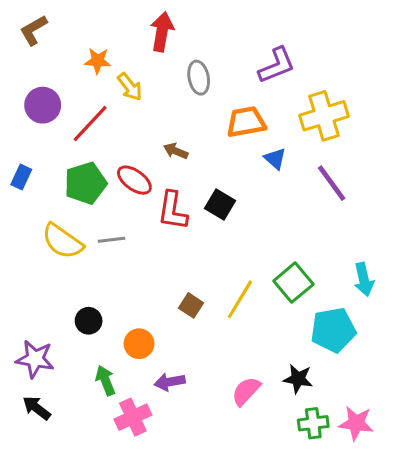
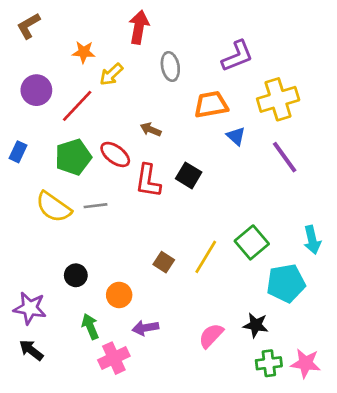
yellow arrow: (130, 87) -> (111, 74), turned 85

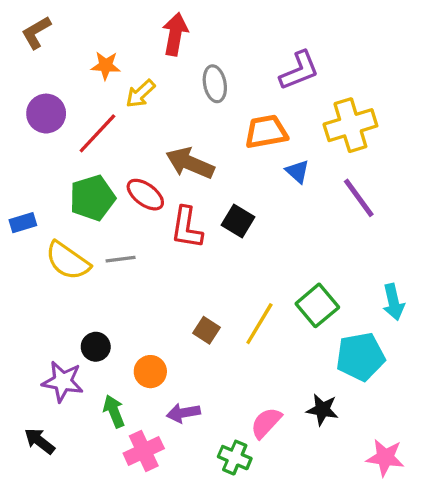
brown arrow: (151, 130) -> (190, 163), size x1.8
blue rectangle: (18, 152) -> (23, 223), moved, turned 48
purple star: (30, 308) -> (63, 381), moved
green cross: (269, 363) -> (235, 458), moved, turned 30

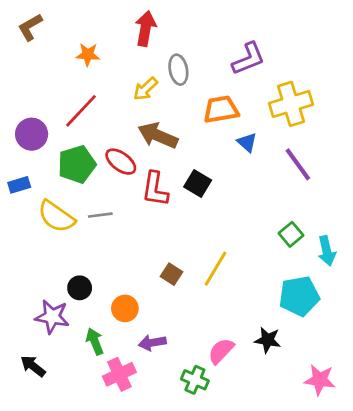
yellow arrow: (140, 94) -> (145, 89), moved
purple circle: (46, 114) -> (32, 134), moved
green square: (317, 305) -> (291, 234), moved, size x0.7

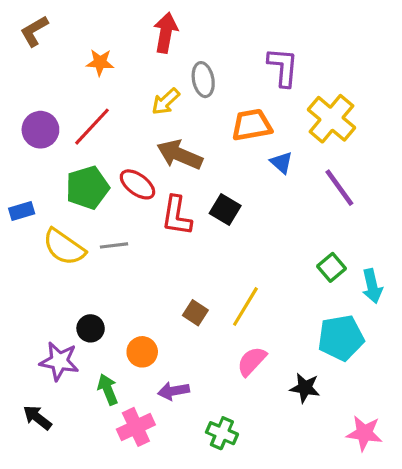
purple L-shape: (248, 59) -> (283, 67), turned -63
yellow cross: (291, 104) -> (331, 119), turned -33
purple circle: (32, 134) -> (40, 130), moved
pink semicircle: (221, 351) -> (252, 361), moved

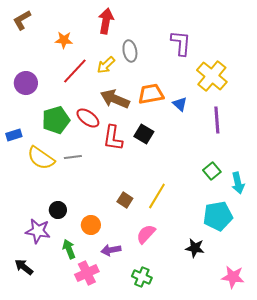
orange trapezoid: (252, 125) -> (151, 94), moved
red line: (92, 127) -> (75, 71), moved
purple line: (339, 188) -> (217, 120), turned 32
pink semicircle: (252, 361) -> (146, 234), moved

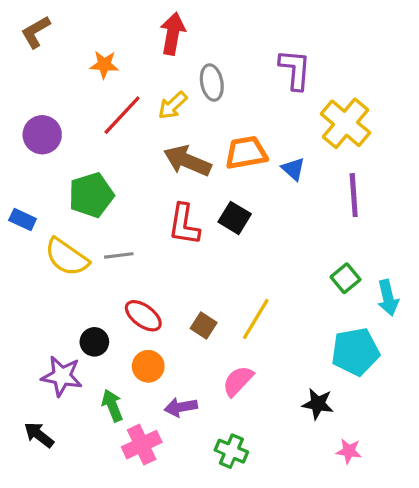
red ellipse: (88, 118) -> (143, 316), moved
blue rectangle: (14, 135) -> (23, 220), turned 42
pink star: (233, 277) -> (349, 451), moved, size x0.7

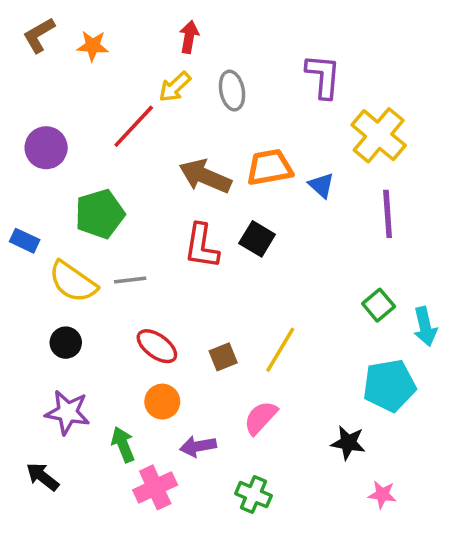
red arrow: (173, 34) -> (189, 37), size x0.7
orange star: (104, 65) -> (93, 46), moved
yellow arrow: (173, 105) -> (175, 87), moved
brown square: (204, 326) -> (223, 357), turned 35
black circle: (94, 342) -> (66, 343), moved

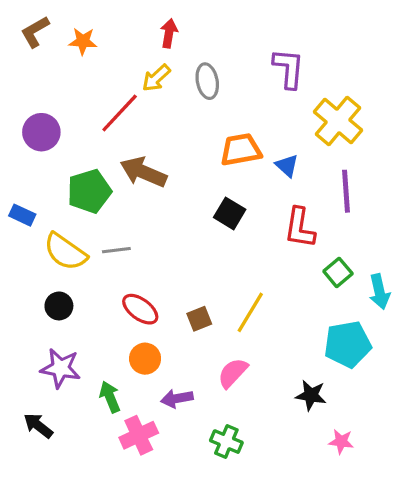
brown arrow: (205, 176) -> (143, 172), moved
red L-shape: (202, 246) -> (300, 228), moved

